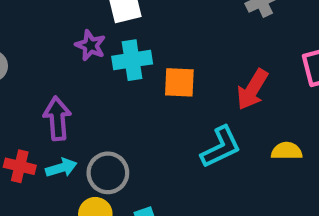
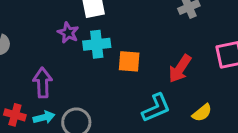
yellow semicircle: (287, 151) -> (202, 113), turned 138

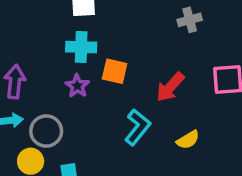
purple star: (68, 33) -> (77, 86), moved
cyan L-shape: (156, 108) -> (137, 127), turned -36

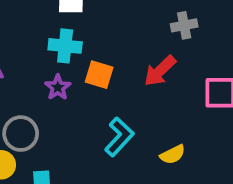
red arrow: (170, 87) -> (160, 71), moved

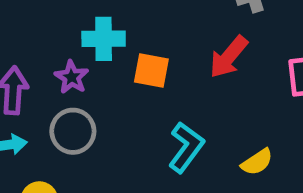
purple star: (58, 87) -> (72, 77), moved
gray circle: (21, 134) -> (73, 131), moved

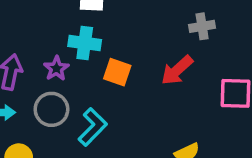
cyan L-shape: (186, 147) -> (93, 127), moved

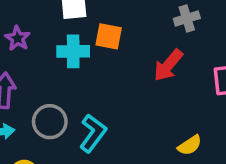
purple star: (56, 68) -> (18, 38), moved
orange square: (117, 72) -> (109, 36), moved

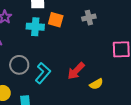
gray cross: (187, 18) -> (89, 18), moved
red arrow: (168, 65) -> (76, 71), moved

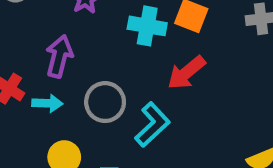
red arrow: (76, 71) -> (186, 73), moved

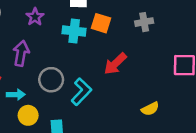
red arrow: (186, 73) -> (115, 64), moved
cyan arrow: (47, 103) -> (16, 95), moved

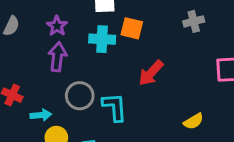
gray cross: (144, 22) -> (194, 21), moved
purple arrow: (21, 53) -> (57, 57), moved
cyan L-shape: (81, 92) -> (115, 107), turned -44

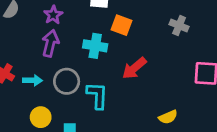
gray cross: (194, 21) -> (179, 25), turned 30
cyan cross: (102, 39) -> (95, 46), moved
cyan arrow: (41, 115) -> (32, 80), moved

